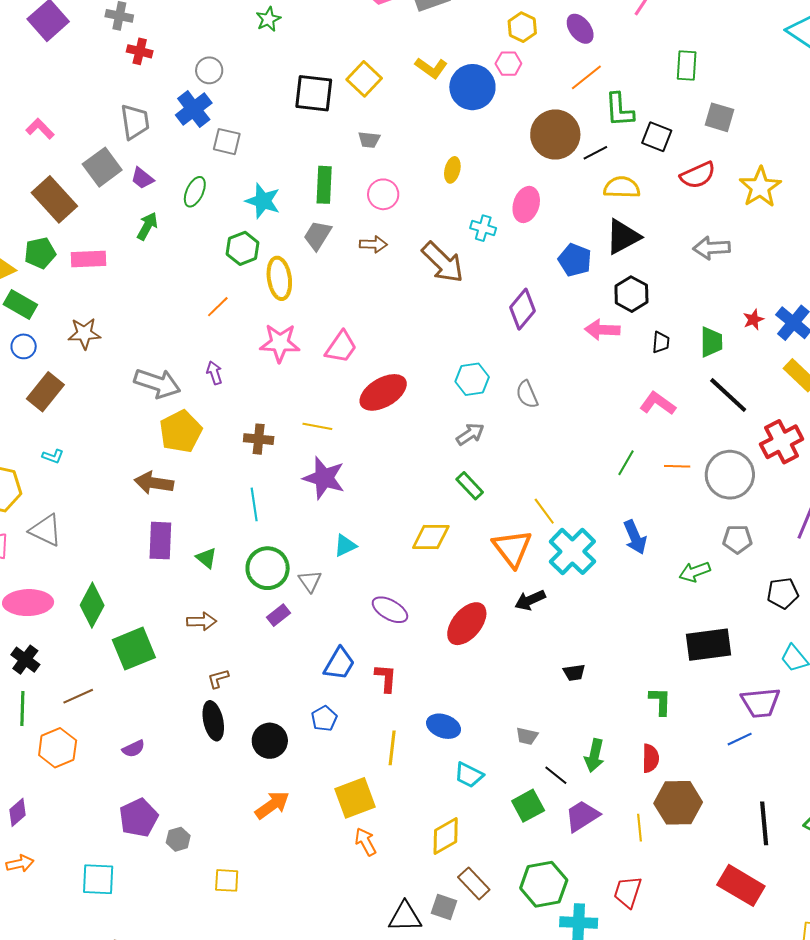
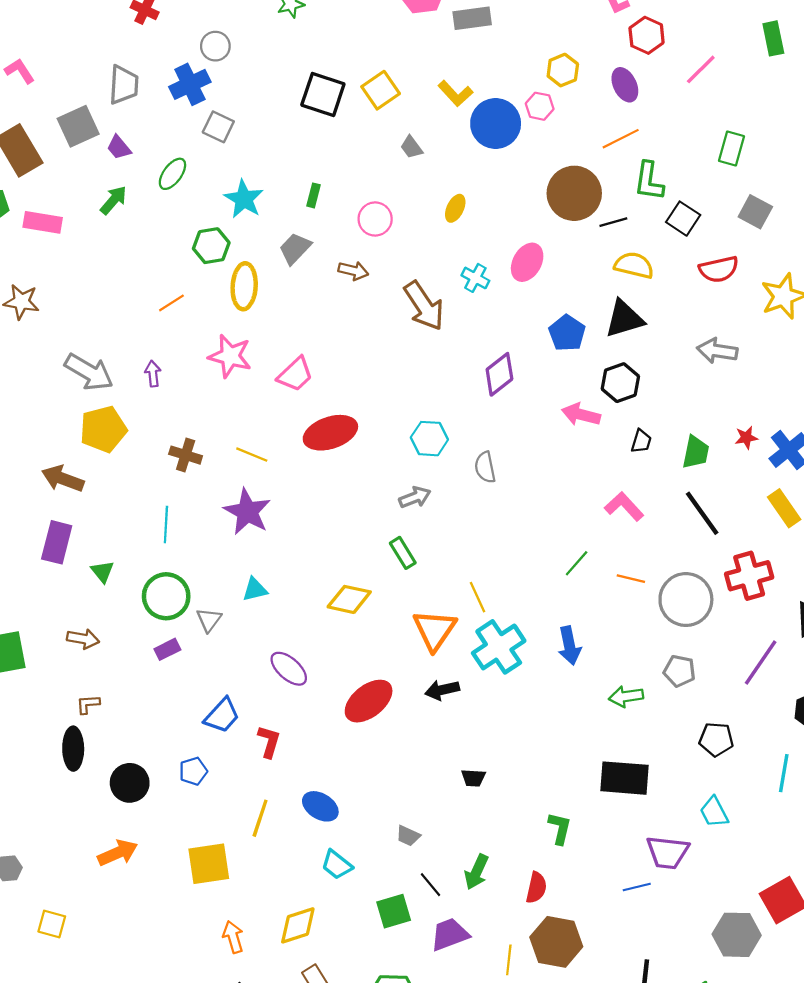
gray trapezoid: (369, 140) -> (411, 147), moved, turned 35
green rectangle: (324, 185) -> (314, 195), size x0.6
orange arrow: (366, 842) -> (233, 937), moved

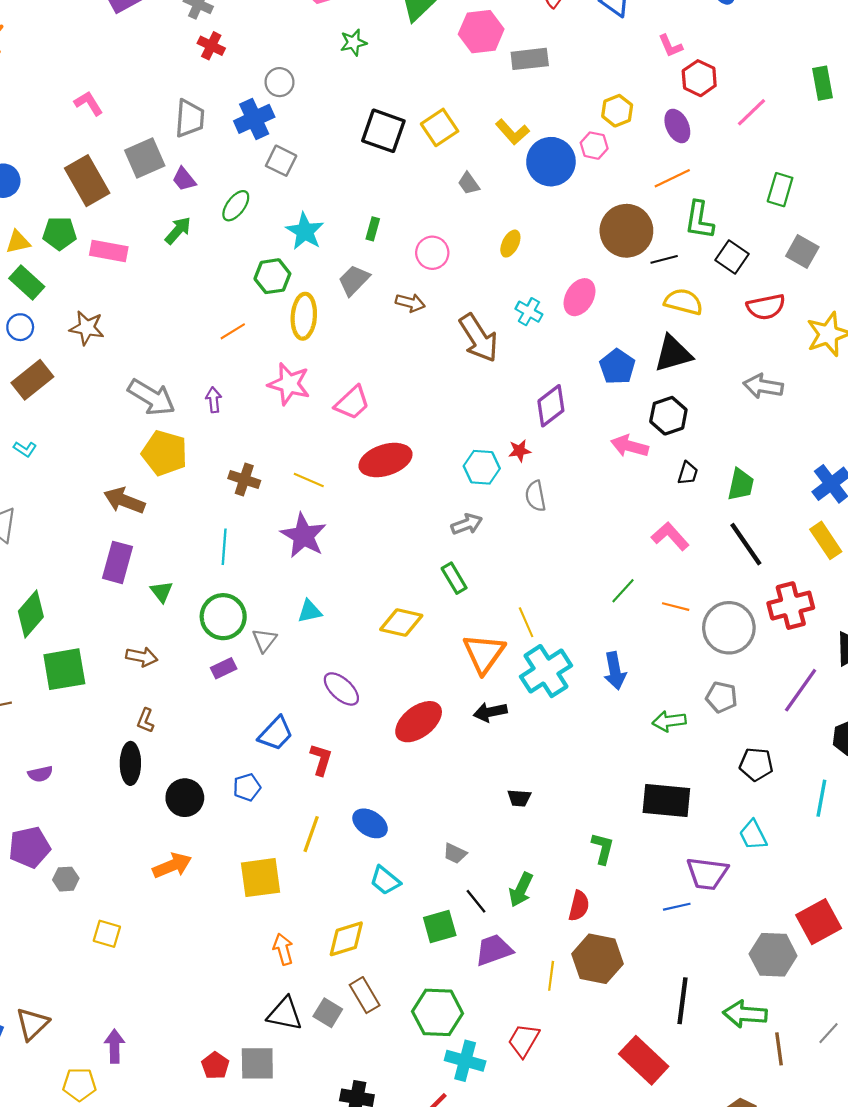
yellow pentagon: (103, 429) -> (164, 453), turned 30
red star: (746, 438) -> (520, 451), moved
brown L-shape: (88, 704) -> (145, 720), turned -65

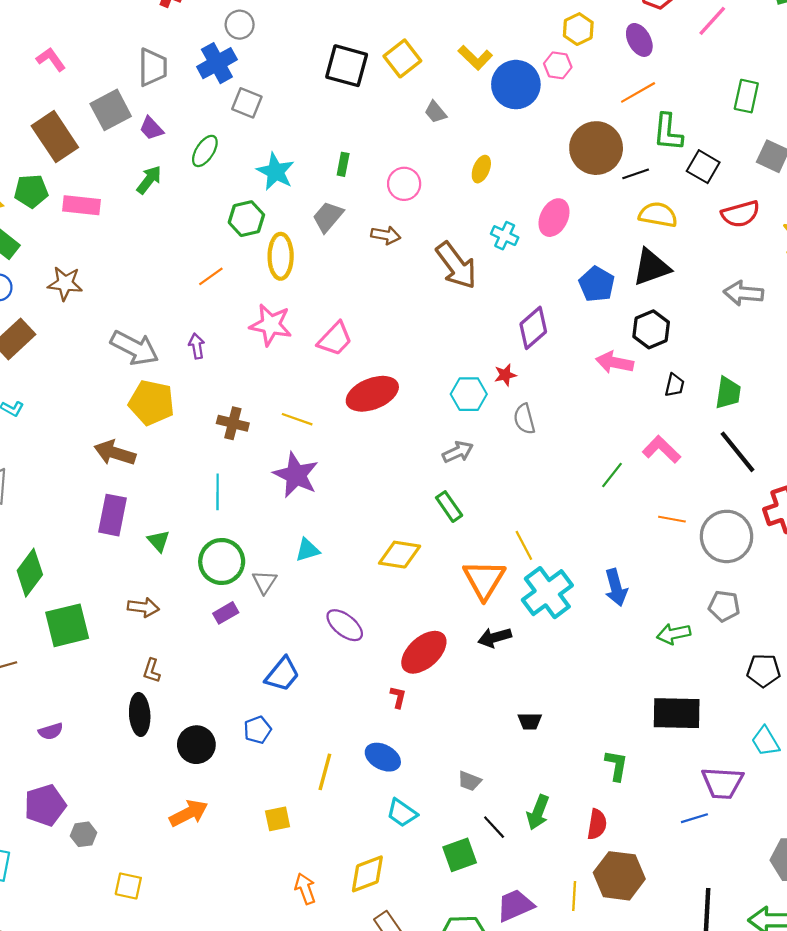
green line: (623, 591) -> (612, 475), moved
red L-shape: (321, 760) -> (398, 697), moved, size x0.7
yellow square: (261, 878) -> (278, 819), size x0.6
purple trapezoid: (494, 950) -> (515, 905), moved

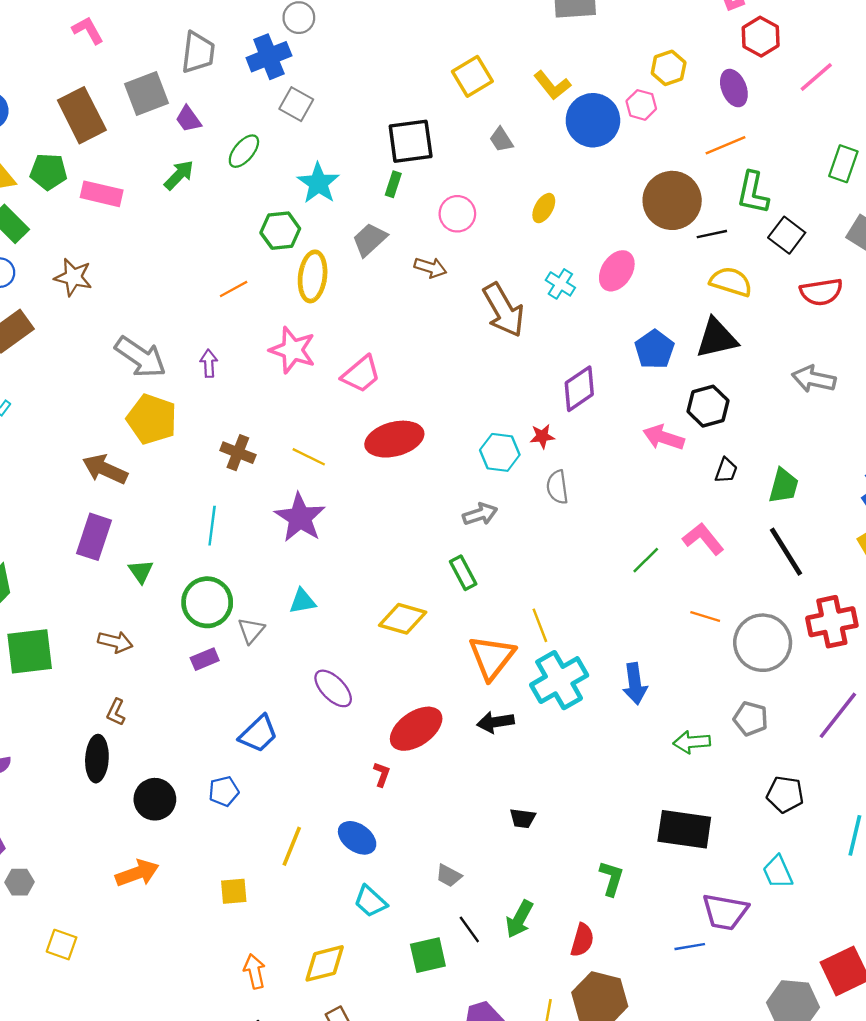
black square: (347, 66) -> (411, 141), moved, turned -30

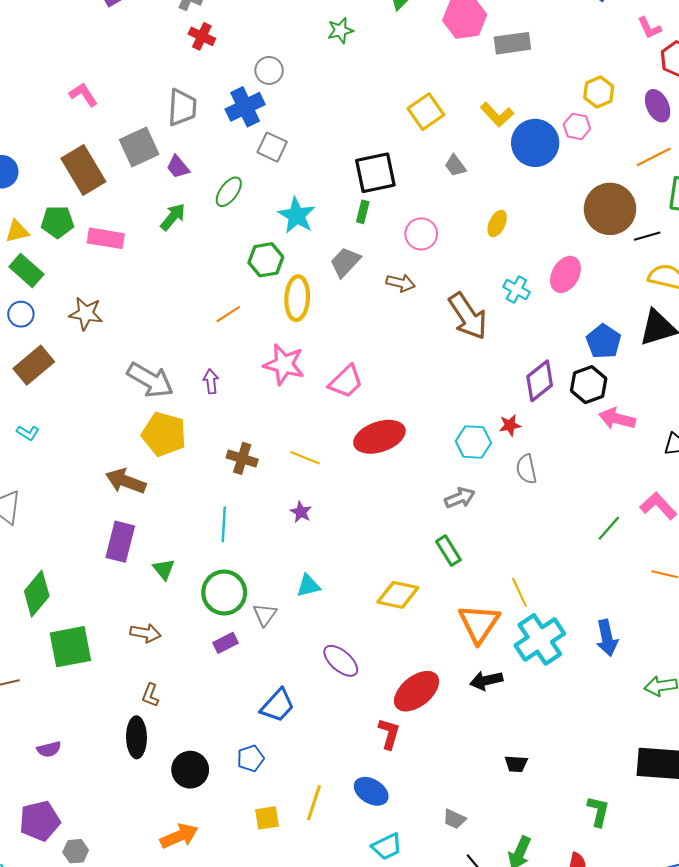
black hexagon: (708, 406) -> (589, 385), moved
purple star: (300, 518) -> (301, 512), size x0.5
red L-shape: (382, 774) -> (389, 734), size x1.4
yellow square: (234, 891) -> (267, 818), moved
cyan trapezoid: (370, 901) -> (387, 847), turned -64

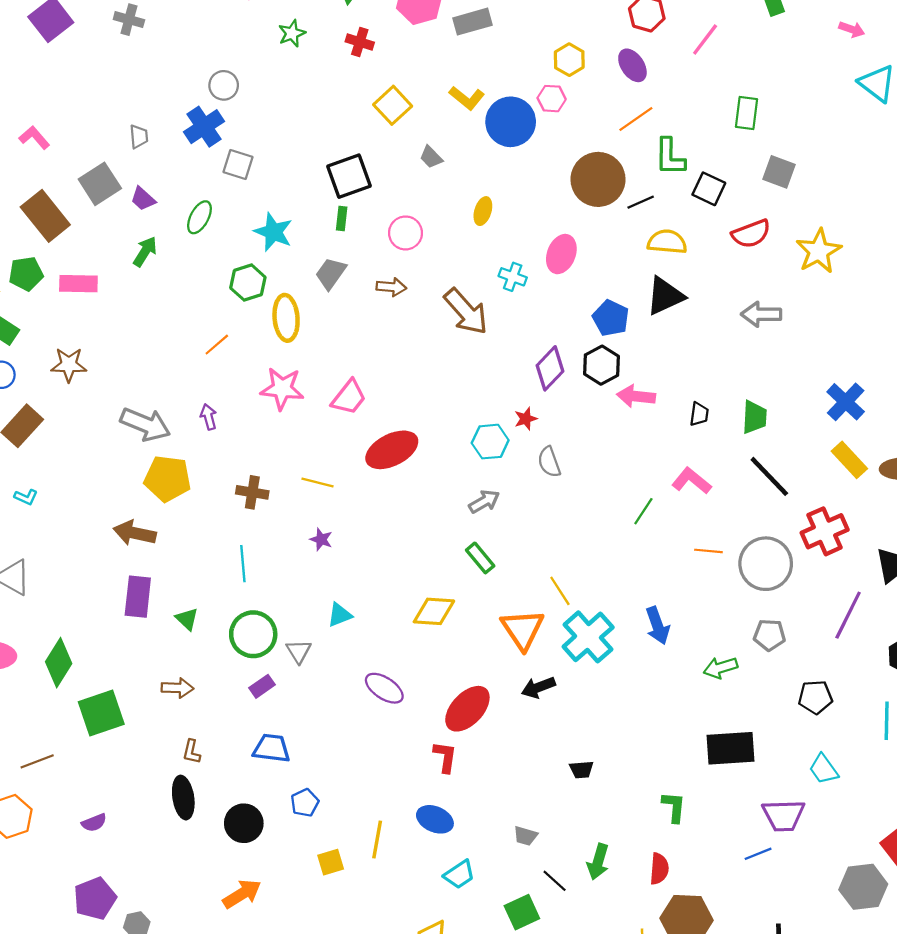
red cross: (202, 36) -> (360, 42), moved
gray trapezoid: (182, 107) -> (139, 137), size x0.6
blue trapezoid: (278, 705) -> (272, 748), moved, turned -117

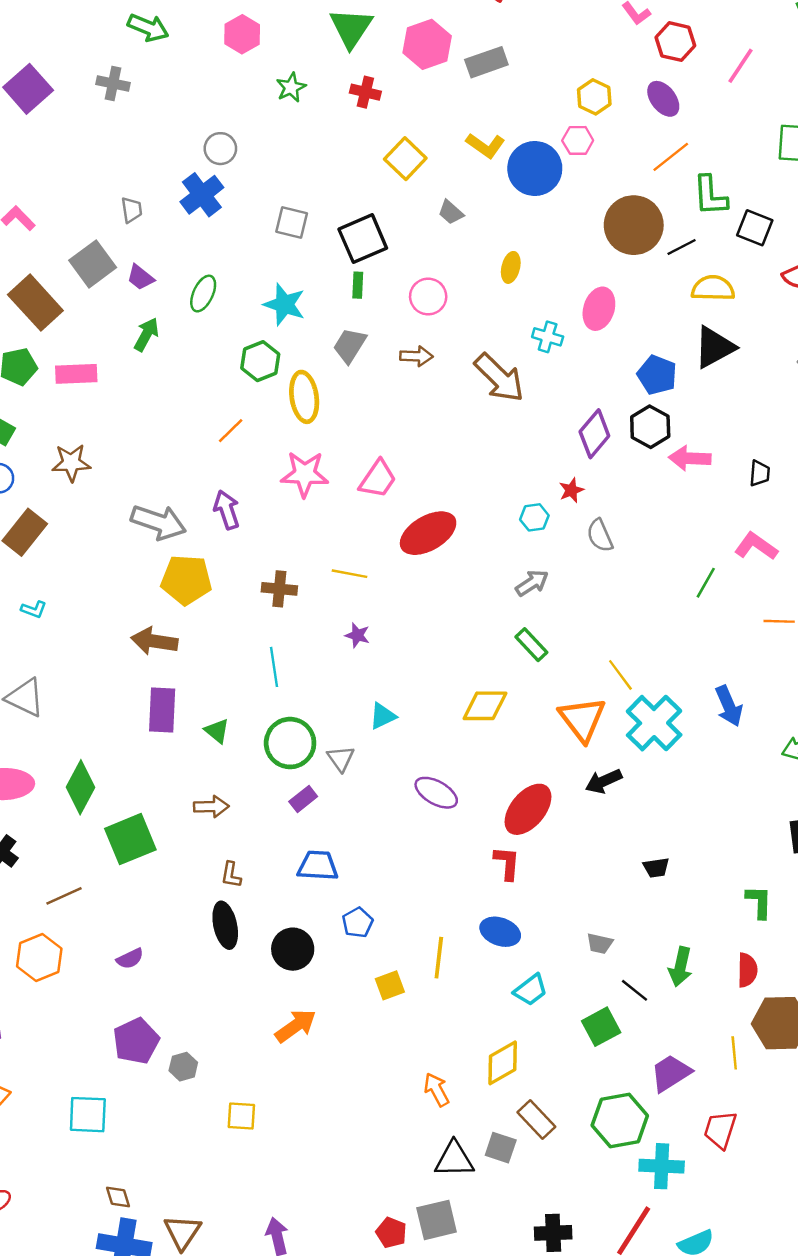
gray square: (238, 165) -> (292, 223), moved
purple arrow: (209, 417) -> (227, 510), size x1.4
cyan hexagon: (490, 442) -> (534, 517), size x0.7

